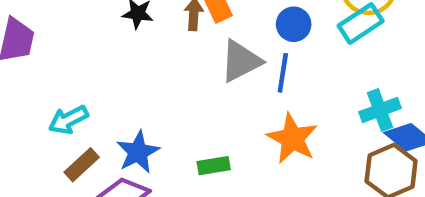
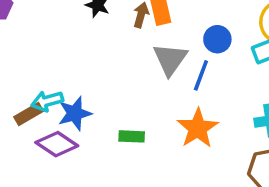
gray triangle: (241, 61) -> (170, 59), turned -39
cyan arrow: (68, 120) -> (47, 101), moved

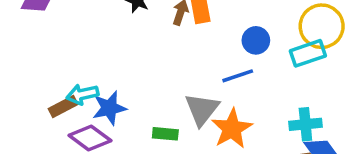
gray triangle: (170, 59) -> (202, 109), moved
blue line: (201, 75) -> (238, 76), turned 48

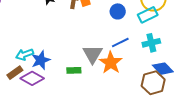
blue line: (238, 76) -> (120, 42), moved
brown rectangle: (63, 106) -> (15, 73), moved
cyan cross: (305, 124) -> (151, 43), moved

